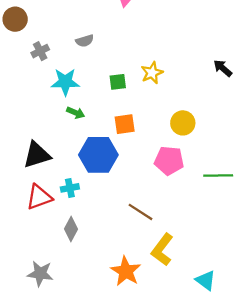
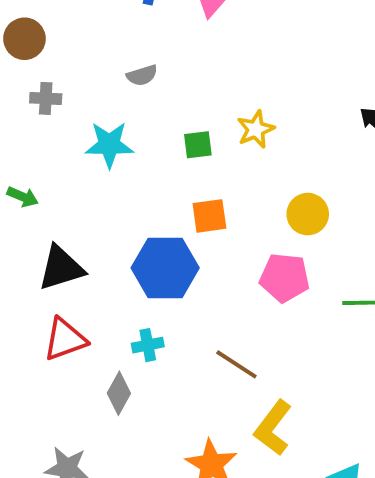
gray cross: (40, 51) -> (46, 98), moved, turned 30
green arrow: (76, 113) -> (23, 197), moved
cyan cross: (70, 188) -> (148, 345), moved

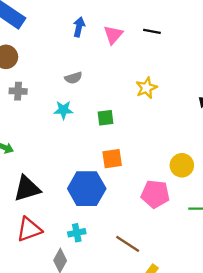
yellow star: (256, 129) -> (146, 88), moved
cyan star: (109, 145) -> (63, 110), moved, size x0.7
yellow circle: (308, 214) -> (182, 165), moved

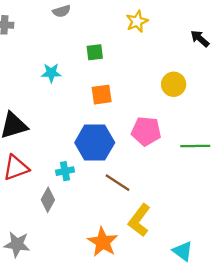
cyan star: (63, 110) -> (51, 73), moved
yellow circle: (182, 165) -> (174, 84), moved
blue hexagon: (87, 189) -> (95, 143), moved

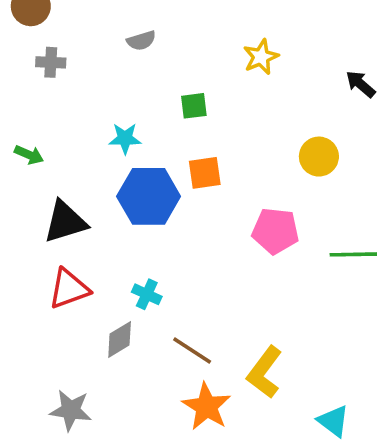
blue hexagon: (95, 143) -> (149, 196), moved
cyan cross: (65, 171) -> (147, 294), turned 36
brown line: (118, 183) -> (192, 350), moved
gray diamond: (48, 200) -> (120, 340), turned 30

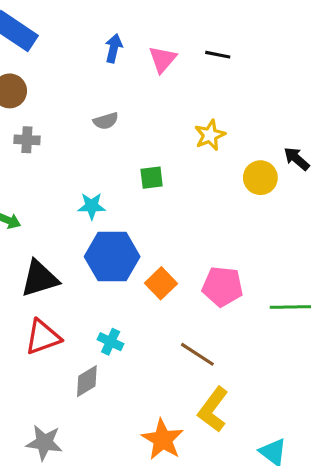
yellow circle: (319, 157) -> (260, 178), moved
orange square: (205, 173) -> (161, 283), moved, turned -36
brown line: (192, 350) -> (197, 354), moved

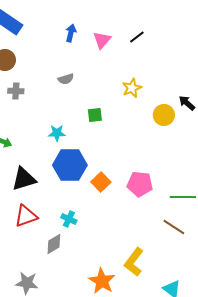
black line: (218, 55) -> (137, 37), turned -49
brown line: (197, 354) -> (174, 227), moved

